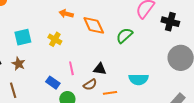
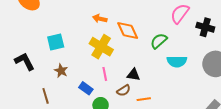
yellow cross: (55, 39) -> (101, 47), moved, size x1.6
brown star: (18, 64) -> (61, 71), moved
cyan semicircle: (139, 79) -> (177, 61), moved

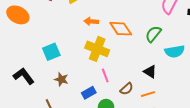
black triangle: (133, 75) -> (150, 72), moved, turned 32
blue rectangle: (86, 88) -> (89, 93), turned -56

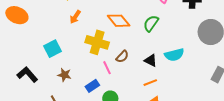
orange arrow: (91, 21) -> (75, 17), moved, turned -56
cyan semicircle: (175, 51) -> (174, 55), moved
brown semicircle: (127, 89) -> (122, 57), moved

